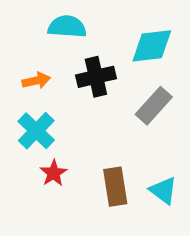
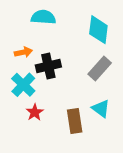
cyan diamond: (152, 46) -> (98, 30), turned -76
black cross: (96, 77) -> (48, 66), moved
cyan triangle: (163, 190) -> (101, 109), moved

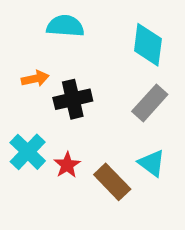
cyan cross: (23, 85) -> (28, 152), moved
red star: (35, 112) -> (67, 165), moved
brown rectangle: (75, 121) -> (112, 182), turned -35

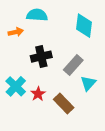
orange arrow: (35, 79) -> (16, 32), moved
gray rectangle: (150, 103) -> (73, 65), moved
cyan triangle: (152, 163) -> (88, 83), moved, turned 35

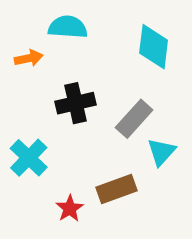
red star: (38, 94) -> (70, 208), moved
brown rectangle: (64, 103) -> (116, 189), turned -66

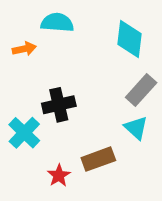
black cross: (76, 103) -> (59, 105), moved
gray rectangle: (134, 119) -> (141, 90), moved
cyan triangle: (161, 152) -> (136, 128), turned -30

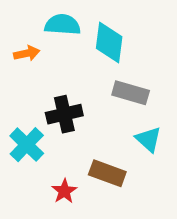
cyan diamond: (130, 39) -> (109, 43), moved
gray rectangle: (141, 90) -> (131, 93), moved, turned 64
brown rectangle: (98, 159) -> (107, 173), turned 40

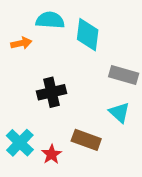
gray rectangle: (131, 93) -> (124, 75), moved
cyan cross: (27, 145) -> (20, 143), moved

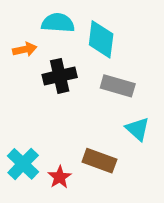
gray rectangle: (124, 75) -> (118, 86), moved
black cross: (52, 92) -> (60, 76), moved

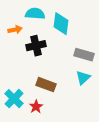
gray rectangle: (118, 86) -> (84, 55), moved
cyan triangle: (138, 129) -> (83, 78), turned 35
brown rectangle: (99, 161) -> (46, 85), moved

